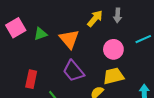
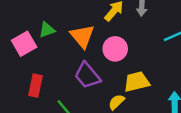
pink square: (16, 28) -> (24, 44), moved
pink circle: (113, 49) -> (115, 49), moved

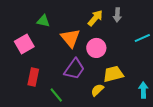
green triangle: (47, 30) -> (43, 21), moved, turned 32
purple trapezoid: (87, 75) -> (74, 69), turned -105

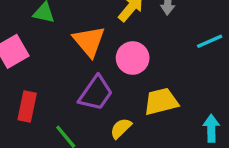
yellow semicircle: (97, 90) -> (121, 128), moved

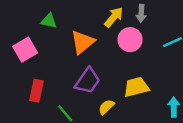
orange triangle: (89, 41) -> (83, 42), turned 30
pink circle: (133, 58) -> (130, 40), moved

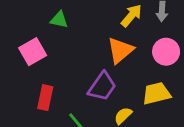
pink circle: (130, 40) -> (166, 52), moved
orange triangle: (83, 42) -> (120, 50), moved

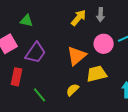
orange triangle: (120, 50) -> (77, 56), moved
purple trapezoid: (102, 86) -> (35, 53), moved

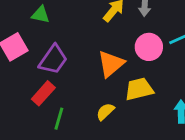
red rectangle: (16, 77) -> (43, 93), moved, turned 30
green line: (39, 95) -> (59, 119), turned 56

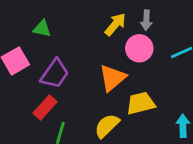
pink circle: (149, 47) -> (139, 48), moved
yellow semicircle: (105, 112) -> (107, 126), size x1.4

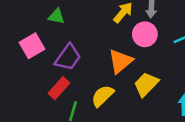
yellow trapezoid: (141, 103) -> (146, 84), turned -32
yellow semicircle: (107, 126) -> (103, 96), moved

